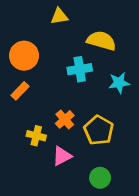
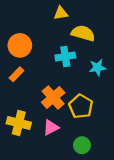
yellow triangle: (59, 16) -> (61, 13), moved
orange cross: (65, 119) -> (53, 98), size x1.5
yellow cross: (36, 136) -> (19, 123), moved, size x1.5

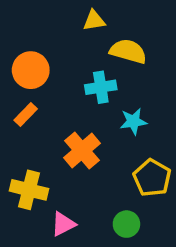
cyan star: (97, 68) -> (133, 121), moved
yellow pentagon: (81, 106) -> (152, 178), moved
pink triangle: (51, 127) -> (63, 224), moved

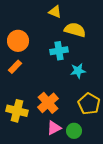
yellow triangle: (94, 21) -> (55, 12), turned 32
orange cross: (82, 151) -> (48, 103), moved
pink triangle: (63, 224) -> (54, 128), moved

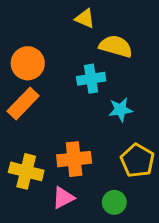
orange rectangle: (15, 67) -> (23, 103), size x1.5
orange cross: (48, 103) -> (74, 159), turned 35
pink triangle: (54, 128) -> (63, 198), moved

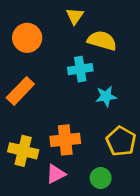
yellow triangle: (85, 18) -> (75, 16), turned 42
orange circle: (28, 63) -> (27, 38), moved

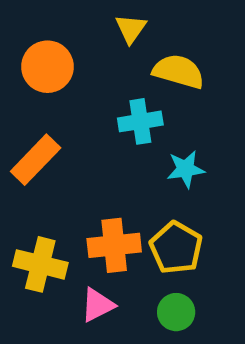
yellow pentagon: (121, 141) -> (176, 248), moved

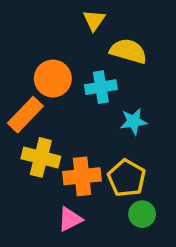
orange circle: (47, 67) -> (53, 79), moved
yellow cross: (40, 264) -> (41, 157), moved
green circle: (176, 312) -> (142, 214), moved

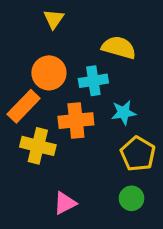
yellow triangle: (94, 20) -> (54, 19), moved
orange cross: (82, 176) -> (76, 121), moved
yellow pentagon: (127, 178) -> (138, 154), moved

